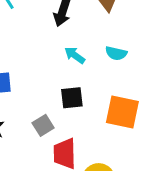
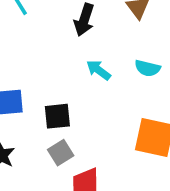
black square: (72, 98) -> (57, 116), moved

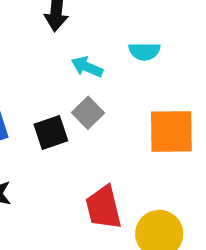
gray square: (61, 153) -> (88, 113), moved

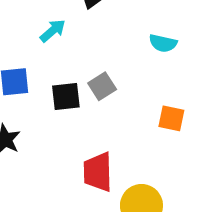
cyan arrow: (87, 67) -> (53, 31), moved, turned 104
orange square: (171, 132) -> (171, 118), size x0.6

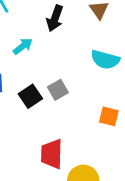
cyan semicircle: (163, 43) -> (105, 60), size x1.4
black square: (66, 96) -> (30, 96), turned -30

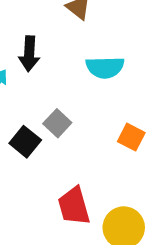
black arrow: (55, 18) -> (29, 54), moved
orange square: (109, 116) -> (131, 137), turned 30

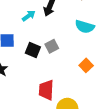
black square: (25, 142) -> (33, 50), turned -35

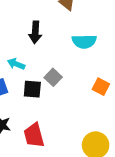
cyan arrow: (29, 16) -> (16, 64), moved, turned -104
red trapezoid: (46, 90) -> (34, 135), moved

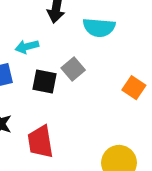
cyan semicircle: (84, 41) -> (99, 27), moved
cyan arrow: (16, 64) -> (27, 47), turned -42

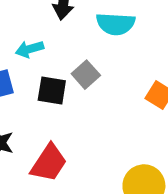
red trapezoid: (40, 142) -> (49, 163), turned -136

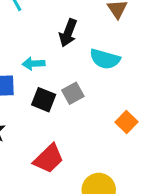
red trapezoid: (49, 163) -> (49, 159), moved

